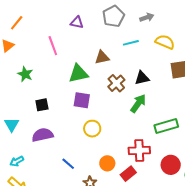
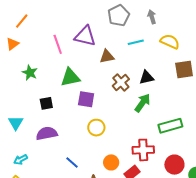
gray arrow: (147, 17) -> (152, 17), turned -88
purple triangle: (77, 22) -> (85, 36), moved, size x1.6
green triangle: (78, 74) -> (70, 77), moved

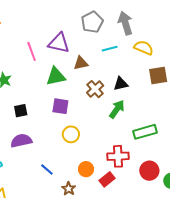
gray arrow: (152, 17) -> (125, 23), size x1.6
green triangle: (70, 77) -> (56, 76), moved

